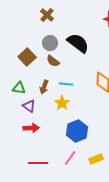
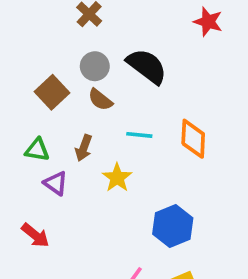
cyan line: (66, 84) -> (139, 135), moved
red arrow: (31, 128) -> (35, 235), moved, turned 42
blue hexagon: (77, 131) -> (173, 226), moved

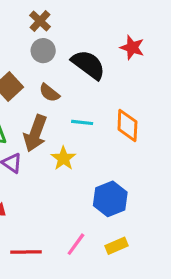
red star: (208, 22) -> (132, 47), moved
gray circle: (95, 66) -> (43, 51), moved
brown arrow: (84, 148) -> (35, 133), size x1.6

